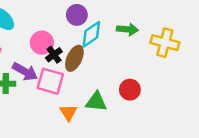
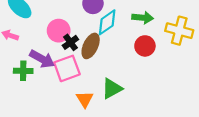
pink square: (50, 81) -> (67, 68), turned -36
red circle: (130, 90) -> (145, 46), moved
green triangle: (96, 102) -> (112, 89), turned -35

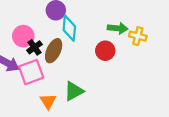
green arrow: (143, 18) -> (118, 28), moved
cyan diamond: (107, 22) -> (69, 28), turned -50
yellow cross: (179, 31) -> (138, 36), size x0.7

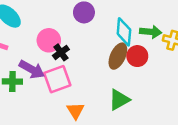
cyan diamond: (69, 28) -> (124, 32), moved
brown ellipse: (54, 51) -> (118, 56), moved
green triangle: (74, 91) -> (119, 100), moved

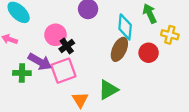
green arrow: (151, 32) -> (150, 14), moved, turned -120
red circle: (137, 56) -> (149, 53), moved
green triangle: (119, 100) -> (108, 90), moved

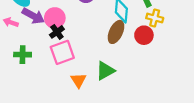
yellow cross: (170, 35) -> (155, 18), moved
black cross: (67, 46) -> (57, 32), moved
purple arrow: (40, 62) -> (33, 16), moved

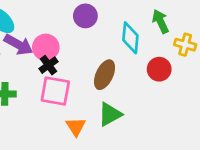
yellow cross: (155, 18) -> (185, 45), moved
brown ellipse: (116, 32) -> (105, 75), moved
pink square: (62, 52) -> (55, 91), turned 30

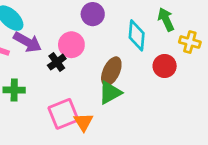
pink circle: (46, 47) -> (71, 45), moved
pink square: (55, 91) -> (63, 114), moved, turned -32
green triangle: (110, 114) -> (110, 93), moved

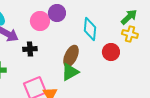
green arrow: (166, 19) -> (129, 17), moved, turned 72
pink circle: (71, 45) -> (40, 21), moved
black cross: (57, 62) -> (30, 49), turned 32

